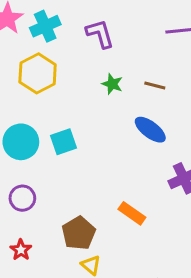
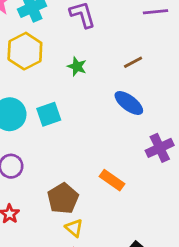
green star: (112, 84) -> (77, 67), moved
brown line: (155, 86) -> (133, 62), turned -42

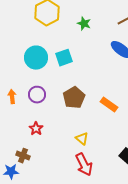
brown pentagon: (63, 198) -> (74, 98), moved

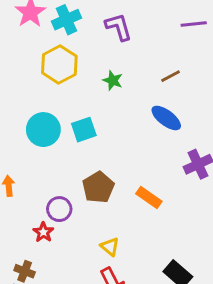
purple circle: (37, 95) -> (59, 209), moved

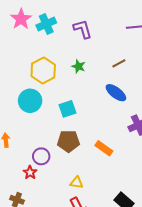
yellow hexagon: (59, 64) -> (43, 70), moved
cyan square: (84, 130) -> (67, 109), moved
brown pentagon: (98, 187) -> (68, 141), turned 30
yellow triangle: (110, 247) -> (77, 183), turned -32

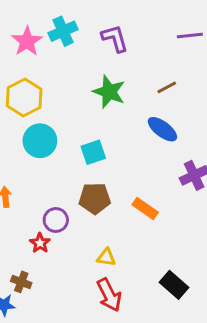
pink star: (21, 19) -> (27, 41), moved
green star: (79, 66) -> (109, 92), size x1.6
yellow hexagon: (43, 70) -> (24, 97), moved

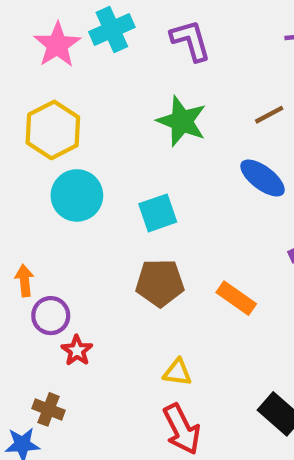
purple circle: (56, 220) -> (51, 316), moved

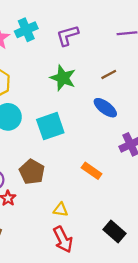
purple L-shape: (190, 40) -> (67, 36), turned -90
cyan square: (158, 213) -> (50, 126), size x1.4
brown pentagon: (160, 283) -> (32, 172), moved, turned 30

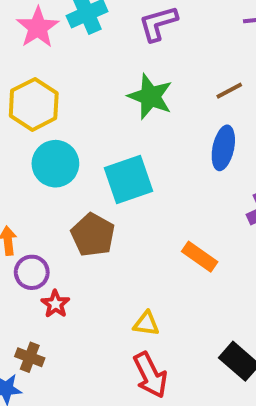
blue ellipse: (105, 108) -> (223, 148), turned 65
brown pentagon: (32, 172) -> (93, 235), moved

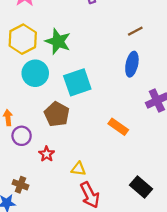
green star: (150, 97) -> (58, 41), moved
red star: (55, 304) -> (47, 154), moved
yellow triangle: (146, 324) -> (78, 169), moved

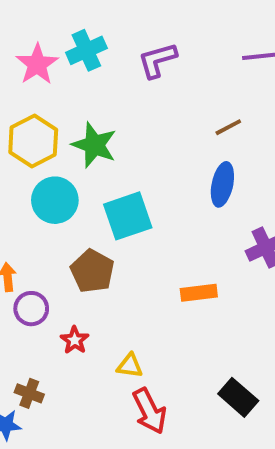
orange rectangle: (118, 127) -> (199, 293), turned -42

